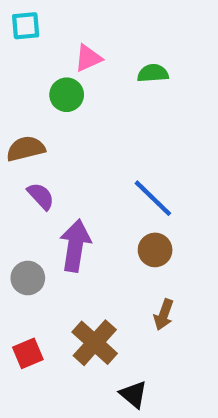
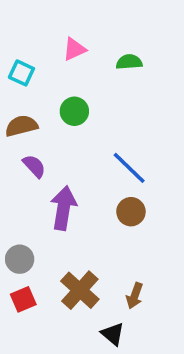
cyan square: (26, 26) -> (21, 73), moved, turned 30
green circle: (67, 95) -> (74, 111), moved
gray circle: (28, 278) -> (20, 259), moved
brown arrow: (164, 315) -> (135, 296), moved

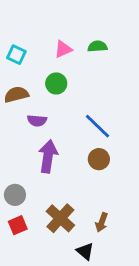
pink triangle: (74, 49) -> (63, 49), moved
purple semicircle: (34, 166) -> (37, 121), moved, turned 138

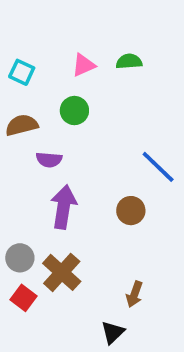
blue line: (97, 126) -> (158, 167), moved
brown cross: (60, 218) -> (62, 272), moved
red square: (18, 225) -> (24, 298), turned -30
black triangle: (85, 251) -> (113, 332), turned 36

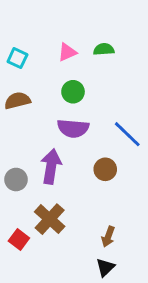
green circle: (74, 111) -> (73, 92), moved
purple semicircle: (49, 160) -> (73, 128), moved, size x1.5
gray circle: (20, 258) -> (16, 180), moved
black triangle: (113, 332) -> (105, 267), moved

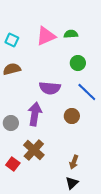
pink triangle: (67, 52) -> (46, 36), size x1.5
green circle: (73, 92) -> (78, 63), moved

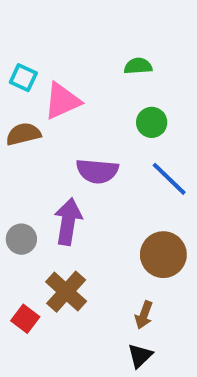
pink triangle: (46, 36) -> (62, 101), moved
brown circle: (72, 116) -> (163, 255), moved, size x1.5

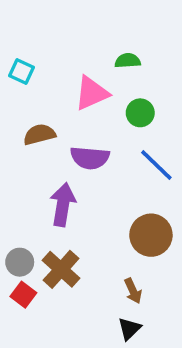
pink triangle: (62, 101) -> (92, 93), moved
brown semicircle: (23, 134) -> (39, 134), moved
gray circle: (21, 239) -> (20, 262), moved
brown arrow: (144, 315) -> (133, 291), turned -45

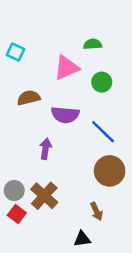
blue line: (156, 165) -> (103, 132), moved
purple arrow: (63, 205) -> (46, 149), size x0.7
black triangle: (129, 329) -> (82, 239), moved, turned 36

